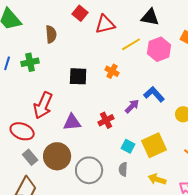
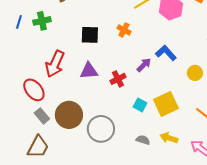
purple triangle: (72, 122) -> (89, 71), moved
red ellipse: (22, 131) -> (34, 90), turned 30
gray semicircle: (123, 169) -> (143, 140), moved, turned 104

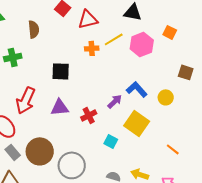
orange cross: (124, 30) -> (92, 48), moved, turned -32
yellow circle: (195, 73) -> (166, 97), moved
yellow square: (166, 104) -> (137, 123), moved, turned -30

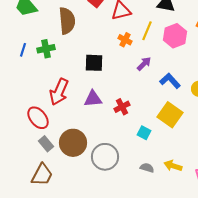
brown semicircle: (34, 29) -> (67, 21), size x1.5
yellow line: (114, 39) -> (147, 31), turned -36
orange cross: (92, 48) -> (125, 40), turned 32
purple arrow: (115, 101) -> (144, 64), moved

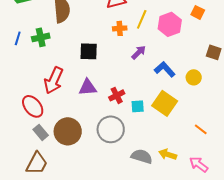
orange cross: (125, 40) -> (120, 28), turned -32
cyan square: (144, 133) -> (138, 106), moved, turned -32
gray circle: (105, 157) -> (111, 129), moved
gray semicircle: (147, 168) -> (142, 156), size x1.5

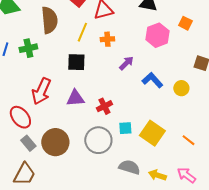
yellow line: (142, 19) -> (82, 32), moved
yellow square: (165, 103) -> (152, 133), moved
cyan square: (138, 106) -> (125, 128), moved
yellow arrow: (168, 154) -> (157, 175), moved

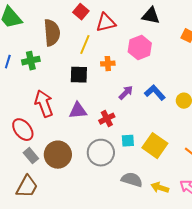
pink hexagon: (157, 35) -> (140, 48), moved
orange cross: (107, 39) -> (108, 64), moved
purple arrow: (126, 63) -> (126, 93), moved
red arrow: (41, 91) -> (44, 104), turned 136

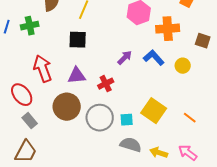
orange cross: (108, 64) -> (168, 29), moved, size x1.6
cyan square: (128, 141) -> (127, 120), moved
brown circle: (58, 155) -> (67, 107), moved

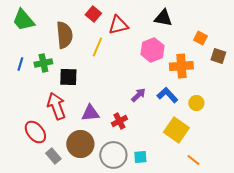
black square: (78, 40) -> (68, 77), moved
brown square: (203, 41) -> (218, 56), moved
yellow square: (154, 111) -> (176, 130), moved
orange line: (190, 118) -> (193, 160), moved
gray rectangle: (30, 121) -> (53, 156), moved

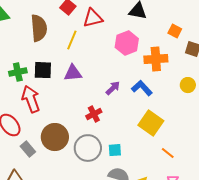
green cross: (43, 63) -> (18, 72), moved
yellow circle: (196, 103) -> (188, 85), moved
purple triangle: (90, 113) -> (73, 73), moved

